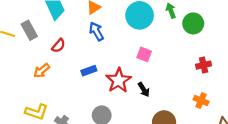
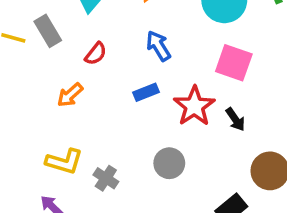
blue arrow: (96, 31) -> (158, 46), moved
pink square: (144, 54) -> (234, 63), size x1.5

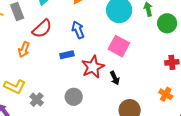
red semicircle: (96, 54) -> (42, 29), size x1.5
orange arrow: (70, 95) -> (24, 50), turned -35

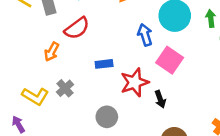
blue arrow: (78, 30) -> (145, 35), moved
gray cross: (37, 100) -> (65, 88), moved

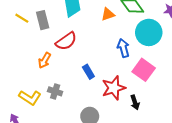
blue rectangle: (104, 64) -> (88, 72), turned 64
gray cross: (65, 88) -> (55, 91), turned -32

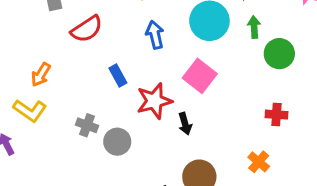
blue arrow: (123, 48) -> (155, 35), moved
orange arrow: (45, 60) -> (41, 75), moved
gray cross: (55, 91) -> (87, 125), moved

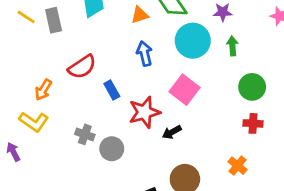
red semicircle: (87, 29) -> (82, 67), moved
green circle: (279, 54) -> (252, 87), moved
black arrow: (185, 124) -> (172, 132), turned 78

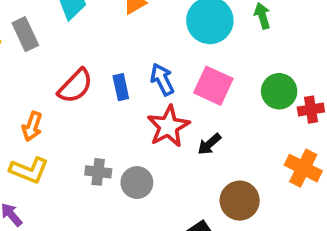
blue arrow: (144, 54) -> (162, 79), moved
green circle: (252, 87) -> (279, 91), moved
blue rectangle: (112, 90) -> (121, 87), moved, turned 30
orange cross: (238, 166) -> (303, 168), size x1.4

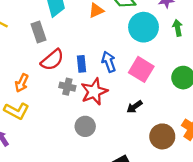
gray rectangle: (25, 34) -> (39, 32), moved
red star: (168, 126) -> (94, 92), moved
gray cross: (98, 172) -> (67, 87), moved
brown circle: (240, 201) -> (162, 136), moved

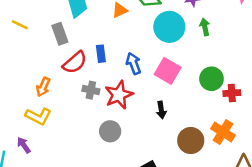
blue rectangle: (82, 64) -> (101, 54), moved
black arrow: (134, 107) -> (161, 110), turned -63

